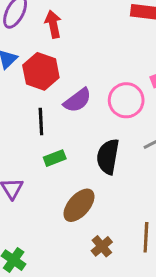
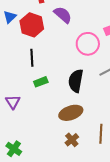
purple semicircle: (77, 100) -> (63, 15), moved, turned -102
brown ellipse: (79, 205) -> (71, 113), moved, turned 30

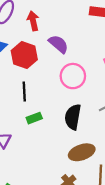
pink circle: (88, 44) -> (73, 76), moved
brown ellipse: (71, 113) -> (82, 152), moved

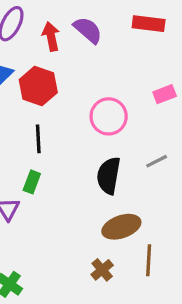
purple semicircle: (59, 44) -> (88, 30), moved
green rectangle: (34, 118) -> (32, 182), moved, turned -48

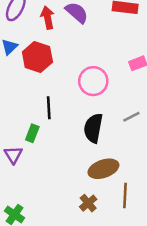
black line: (38, 139) -> (49, 108), moved

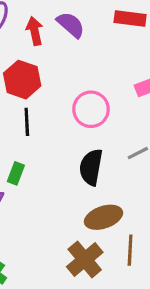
black line: (49, 108) -> (27, 122), moved
brown cross: (88, 203) -> (85, 259), size x1.6

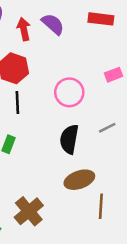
brown cross: (85, 259) -> (29, 211), moved

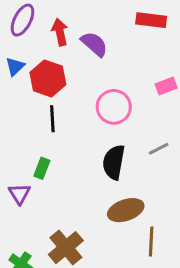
purple semicircle: (53, 24) -> (94, 44), moved

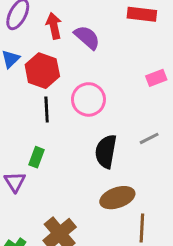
pink circle: (114, 107) -> (88, 99), moved

